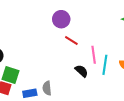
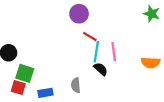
cyan line: (105, 65) -> (96, 52), moved
gray semicircle: (47, 88) -> (76, 85), moved

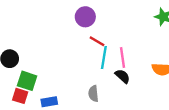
black semicircle: (101, 69) -> (123, 76), moved
gray semicircle: (76, 85) -> (93, 94), moved

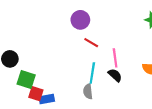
cyan line: (104, 58) -> (92, 73), moved
red square: (20, 96) -> (36, 94), moved

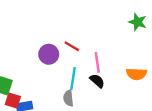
purple circle: (80, 20) -> (49, 54), moved

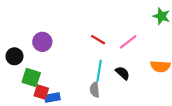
purple circle: (49, 54) -> (42, 42), moved
pink line: (97, 62) -> (128, 42), moved, turned 60

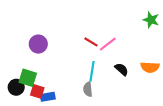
pink line: (128, 42) -> (108, 44), moved
black circle: (14, 56) -> (16, 87), moved
black semicircle: (123, 73) -> (121, 69), moved

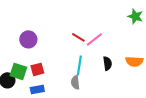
black semicircle: (121, 69) -> (107, 63), turned 40
red square: (37, 91) -> (37, 69), moved, turned -32

